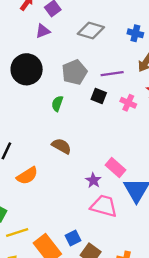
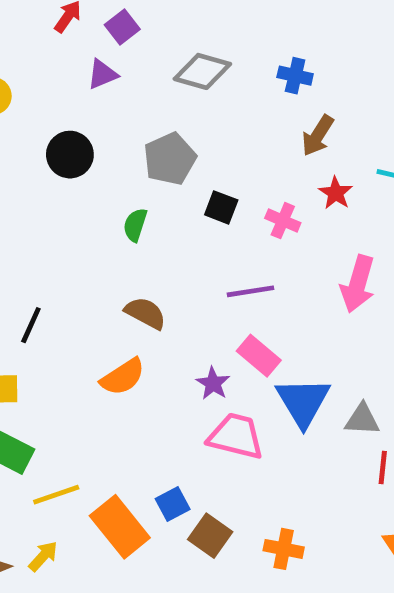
black circle: (27, 69) -> (70, 155), size x0.7
purple line: (112, 74) -> (250, 291), moved
orange semicircle: (27, 176) -> (123, 377), moved

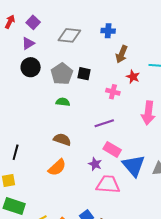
black circle: (70, 155) -> (31, 67), moved
black square: (221, 207) -> (84, 74), moved
green semicircle: (135, 225) -> (63, 102), moved, turned 88

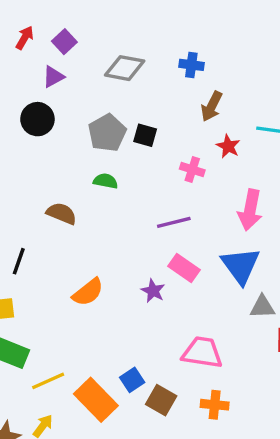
black circle: (31, 67) -> (37, 119), moved
brown semicircle: (62, 139) -> (62, 213), moved
blue triangle: (134, 166) -> (240, 266), moved
pink trapezoid: (108, 184) -> (202, 352), moved

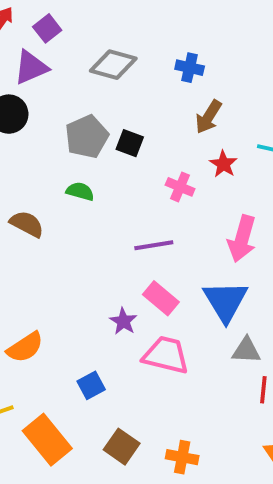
purple triangle: (53, 77) -> (31, 67), size x1.4
orange semicircle: (88, 292) -> (25, 347), moved
pink trapezoid: (202, 352) -> (166, 355), moved
blue square: (132, 380) -> (91, 385), moved

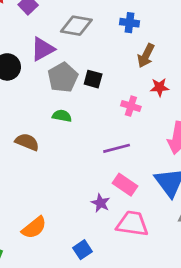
purple triangle: (31, 67) -> (43, 49), moved
red star: (223, 164) -> (159, 87), turned -30

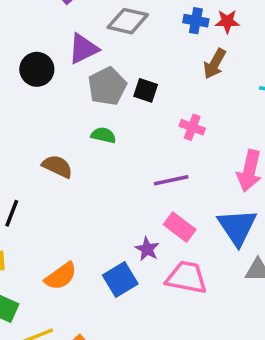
red star: (159, 87) -> (227, 21), moved
blue square: (82, 250) -> (120, 280), moved, size x1.4

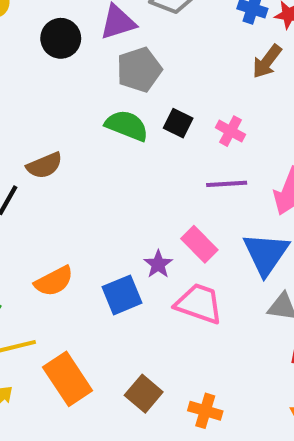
black square: (146, 90) -> (178, 123), moved
green semicircle: (103, 135) -> (127, 126), size x1.5
brown semicircle: (57, 166) -> (44, 165), moved, turned 124
purple line: (171, 180) -> (227, 184), moved

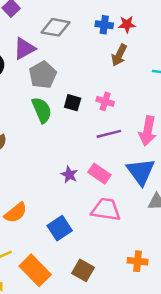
green semicircle: (127, 126) -> (42, 110), turned 56
purple star: (158, 264) -> (69, 175), moved
blue square: (122, 295) -> (60, 228), moved
orange cross: (205, 411) -> (138, 261), moved

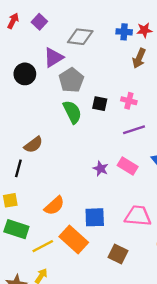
pink trapezoid: (106, 210) -> (138, 216), moved
blue square: (60, 228) -> (95, 217), turned 35
orange rectangle: (35, 270) -> (74, 240), moved

